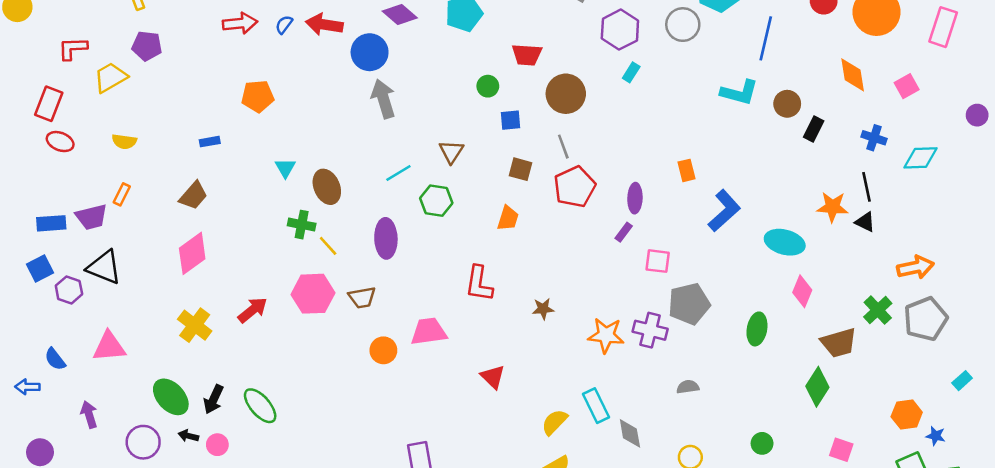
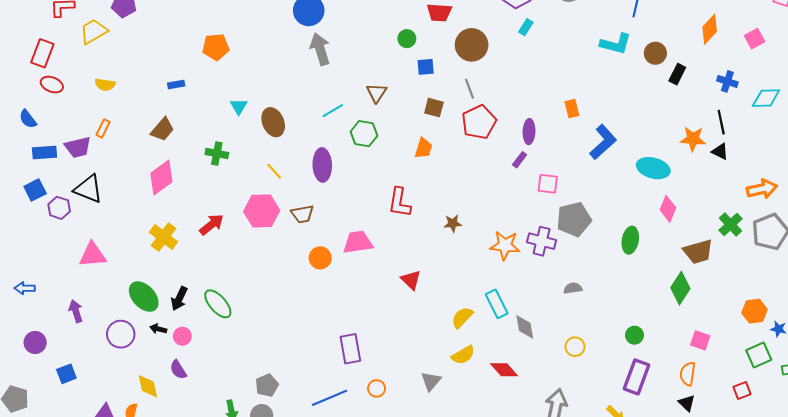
orange diamond: (853, 75) -> (710, 29), turned 52
green cross: (302, 225) -> (217, 153), moved
blue semicircle: (55, 359) -> (28, 119), moved

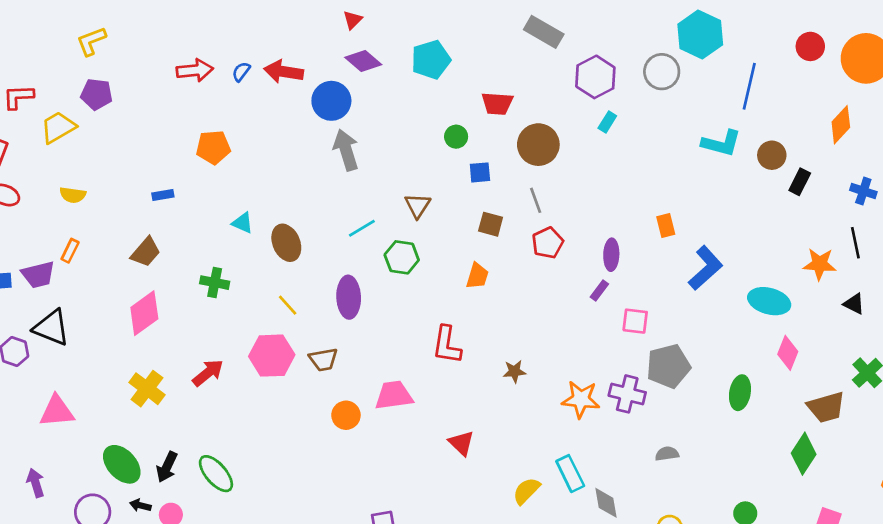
cyan triangle: (239, 106) -> (242, 223), turned -36
red pentagon: (479, 122) -> (548, 243), size x0.7
black triangle: (720, 151) -> (854, 304), moved

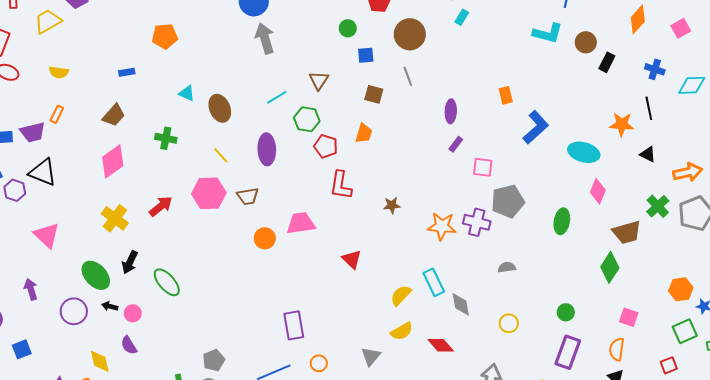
red pentagon: (548, 243) -> (326, 146), moved, turned -30
purple ellipse: (611, 255) -> (451, 111), moved
pink triangle: (57, 411) -> (47, 235), turned 48
black arrow: (167, 467) -> (130, 262), moved

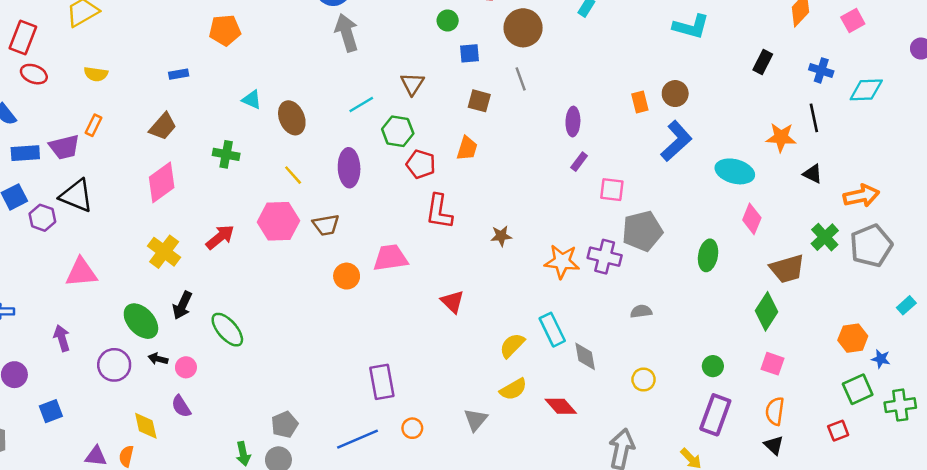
brown circle: (586, 42) -> (675, 94), moved
pink triangle: (47, 235) -> (81, 272), turned -48
pink square: (629, 317) -> (773, 364), moved

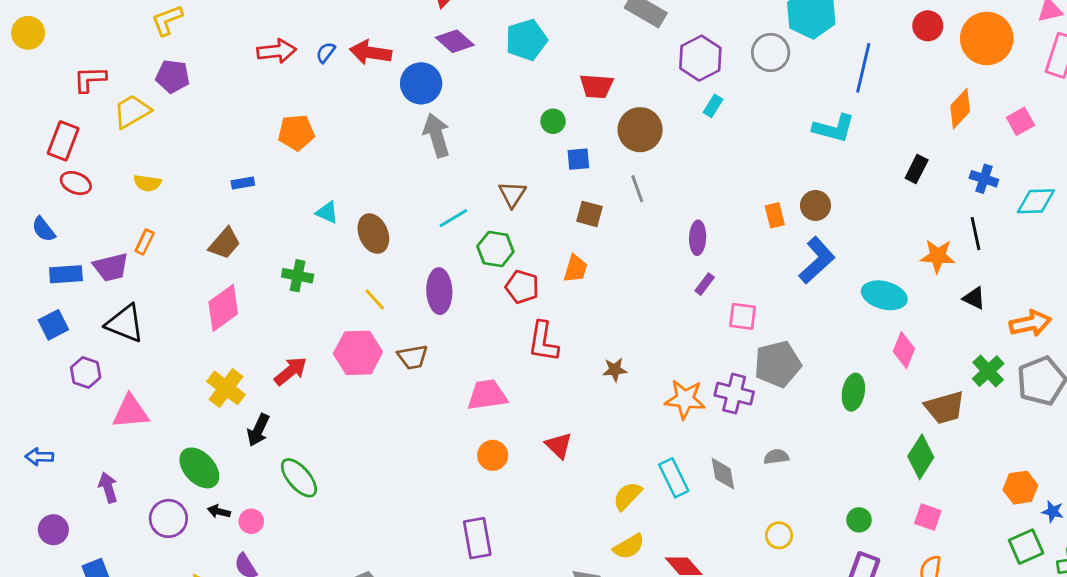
purple hexagon: (42, 218) -> (86, 373), moved
orange circle: (347, 276) -> (493, 455), moved
black arrow: (182, 305) -> (258, 430), moved
gray diamond: (585, 356) -> (723, 474), moved

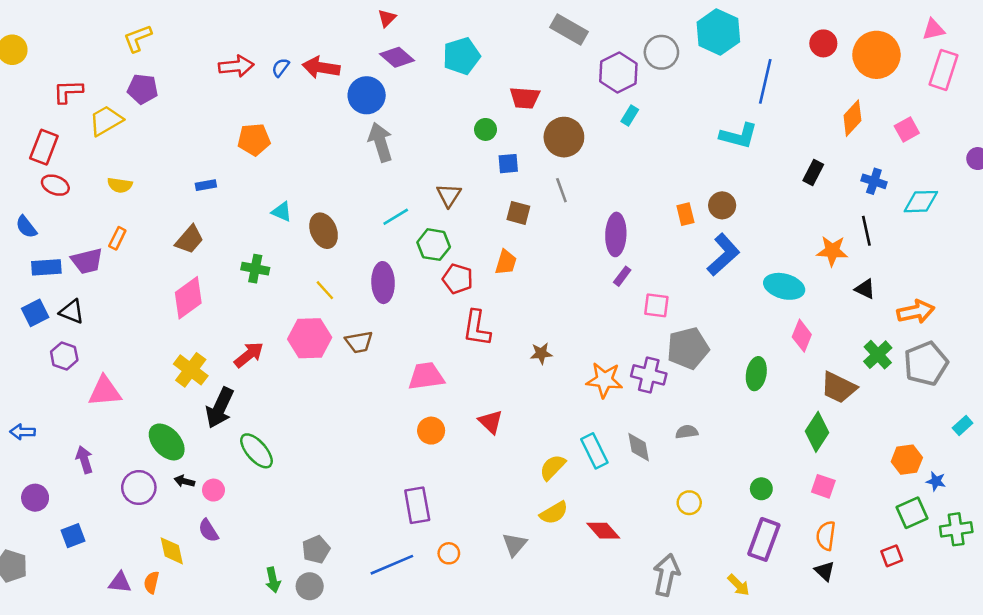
gray circle: (771, 52) -> (661, 52), moved
purple ellipse: (698, 238) -> (616, 234), size x1.4
black triangle: (125, 323) -> (72, 312), moved, size x0.7
brown trapezoid: (945, 408) -> (839, 388), turned 42
black arrow: (258, 430) -> (220, 408), size x1.4

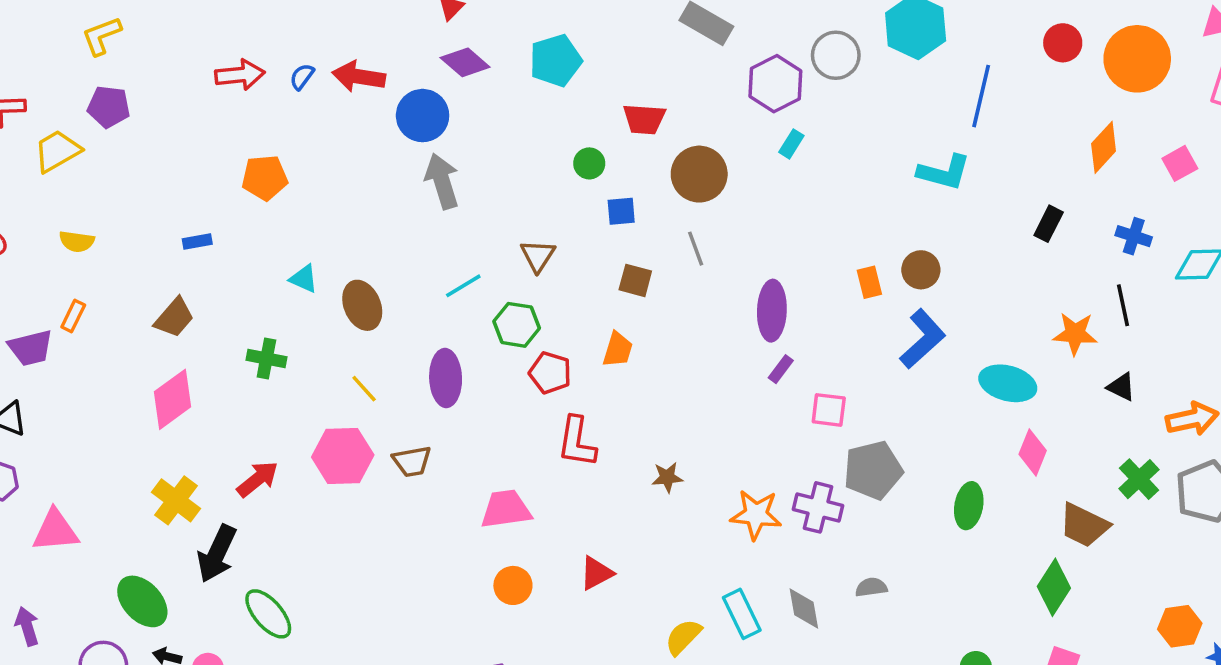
red triangle: (491, 422) -> (596, 573), turned 48

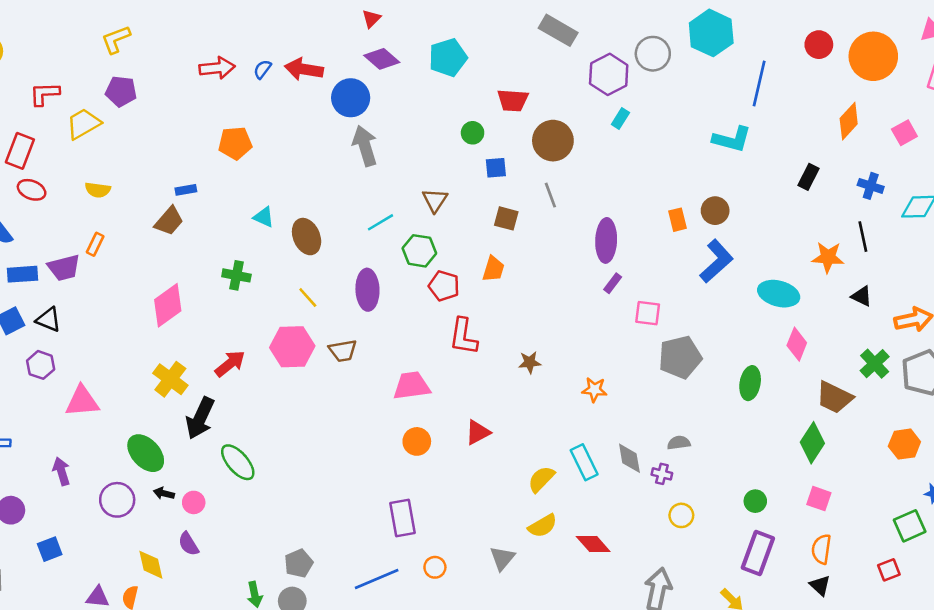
brown trapezoid: (174, 318) -> (169, 221), moved
purple cross: (818, 507) -> (662, 474), moved, size x0.6
orange star: (756, 515) -> (594, 390), size x0.7
orange hexagon: (1180, 626) -> (904, 444), moved

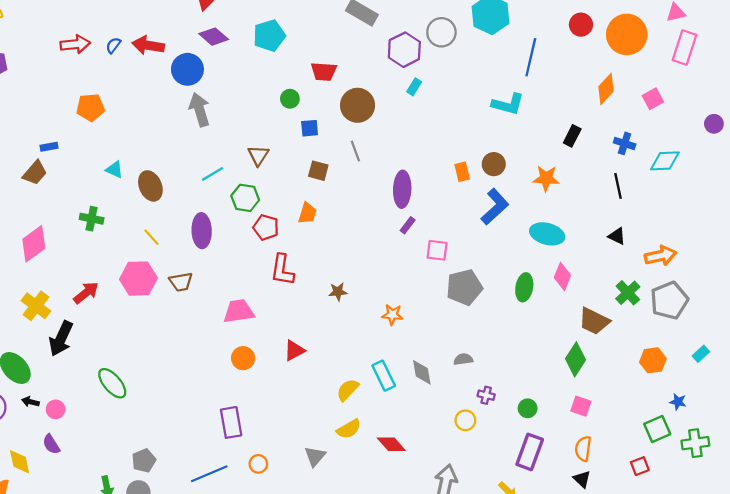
orange star: (828, 257) -> (546, 178), moved
green ellipse: (750, 383) -> (524, 287), moved
green ellipse: (238, 462) -> (112, 383), moved
purple cross: (662, 474) -> (486, 395), moved

